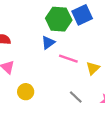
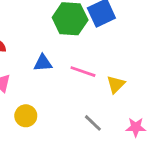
blue triangle: (48, 43) -> (43, 63), moved, turned 32

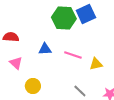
yellow triangle: (116, 84) -> (96, 64), turned 32

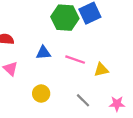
yellow circle: (33, 86) -> (41, 94), moved

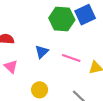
blue triangle: (43, 53) -> (42, 52), turned -40

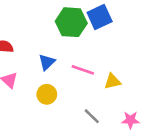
yellow circle: (40, 90) -> (47, 94), moved

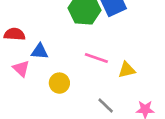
blue triangle: (47, 62) -> (40, 51), moved, turned 48

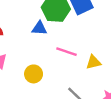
blue triangle: (40, 51) -> (39, 28), moved

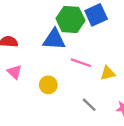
blue triangle: (39, 28) -> (54, 39), size x1.5

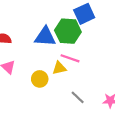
green hexagon: (70, 20) -> (68, 31), moved
yellow triangle: (108, 73) -> (59, 68), moved

